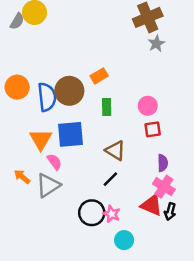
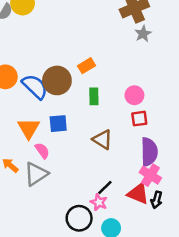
blue semicircle: (47, 97) -> (35, 87), turned -40
blue square: (71, 134) -> (58, 124), size x0.7
purple semicircle: (163, 163) -> (149, 152), size x1.6
black line: (110, 179) -> (105, 187), moved
black circle: (92, 213) -> (79, 218), moved

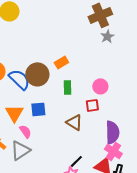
red square: (139, 119) -> (92, 105), moved

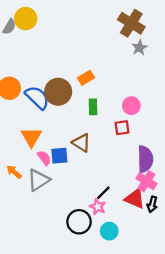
brown cross: (100, 15) -> (131, 23), turned -35
blue square: (38, 109) -> (59, 156), moved
brown triangle: (74, 122) -> (81, 143), moved

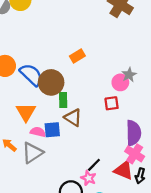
gray star: (139, 48) -> (129, 75), moved
brown circle: (58, 92) -> (51, 82), moved
green rectangle: (93, 107) -> (63, 100), moved
pink semicircle: (44, 158) -> (38, 132), turned -40

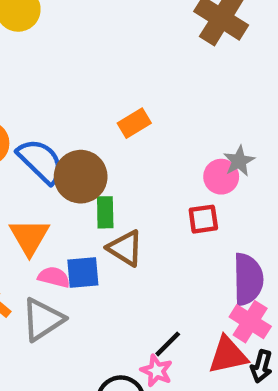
red triangle: (124, 170) -> (228, 355), turned -35

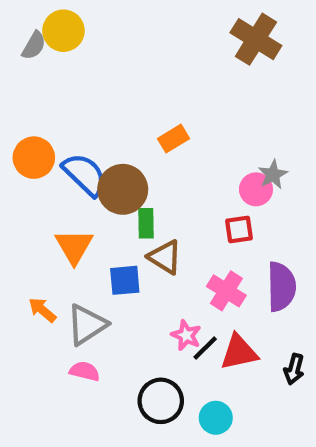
pink semicircle: (54, 277) -> (85, 371), moved
pink cross: (250, 322) -> (226, 291), moved
red triangle: (228, 355) -> (239, 352), moved
pink star: (156, 371) -> (186, 335), moved

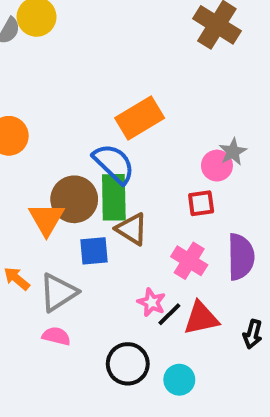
orange rectangle: (173, 139) -> (140, 118), size x1.6
blue semicircle: (85, 175) -> (114, 164), moved
brown circle: (123, 189) -> (74, 199), moved
green rectangle: (146, 223) -> (114, 197), size x1.6

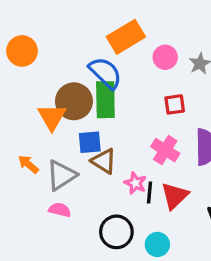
pink circle: (217, 166) -> (165, 57), moved
brown triangle: (132, 229) -> (104, 161), moved
black line: (169, 314) -> (149, 193), turned -40
red triangle: (201, 318) -> (175, 196), turned -32

